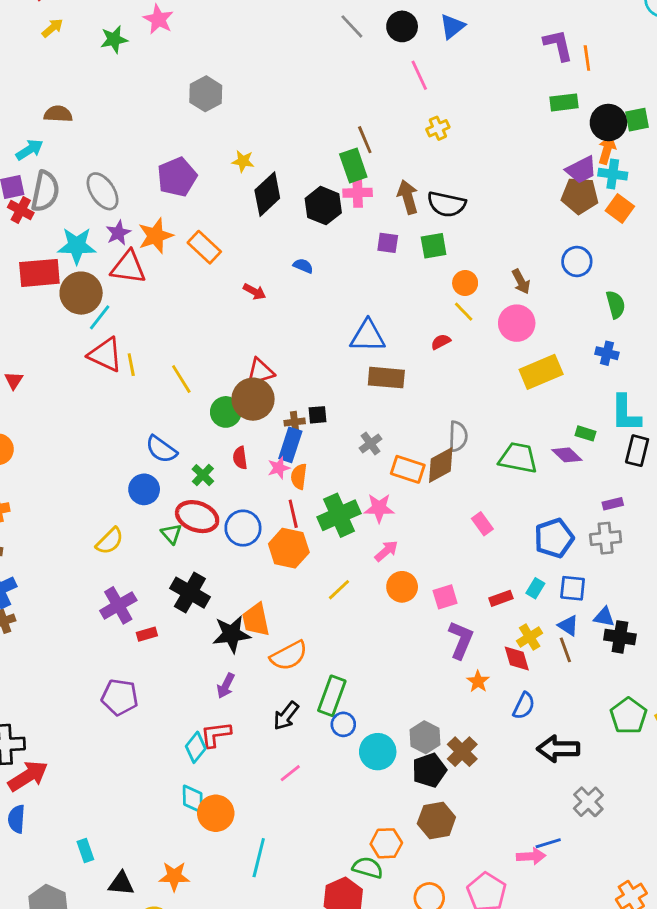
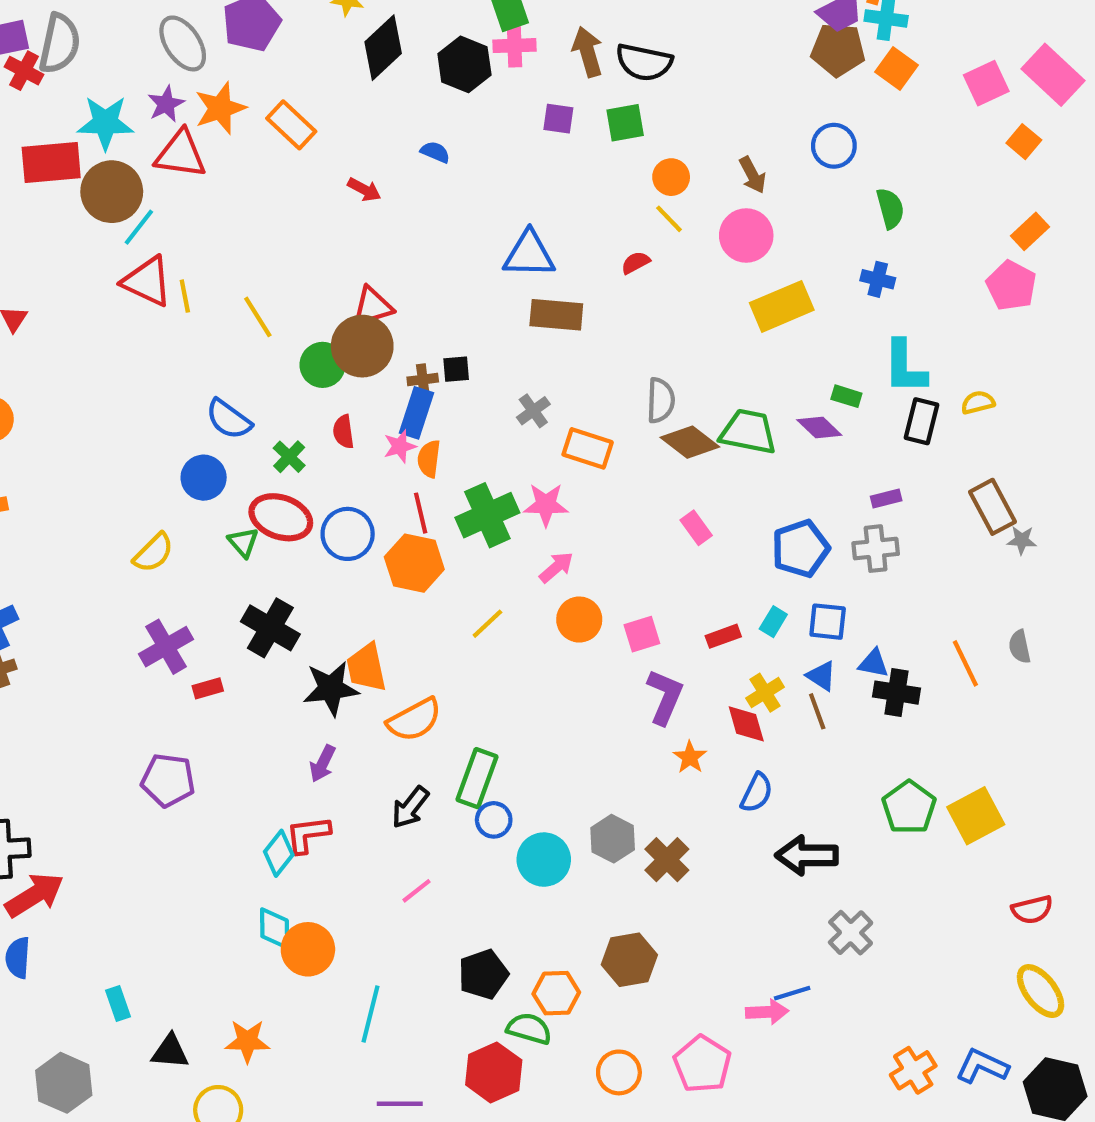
gray ellipse: (103, 191) -> (183, 43), moved
brown diamond: (441, 465) -> (690, 442), moved, turned 66
black pentagon: (429, 770) -> (483, 974), moved

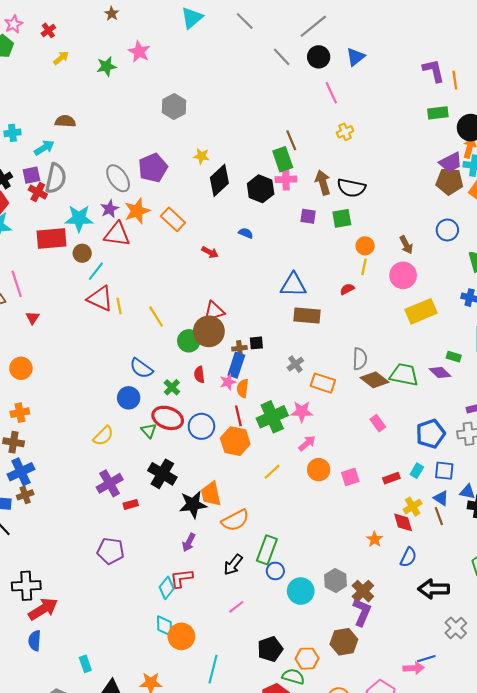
brown circle: (112, 192) -> (82, 253), size x0.6
yellow line: (669, 219) -> (364, 267), turned 56
purple L-shape: (665, 697) -> (362, 612), moved

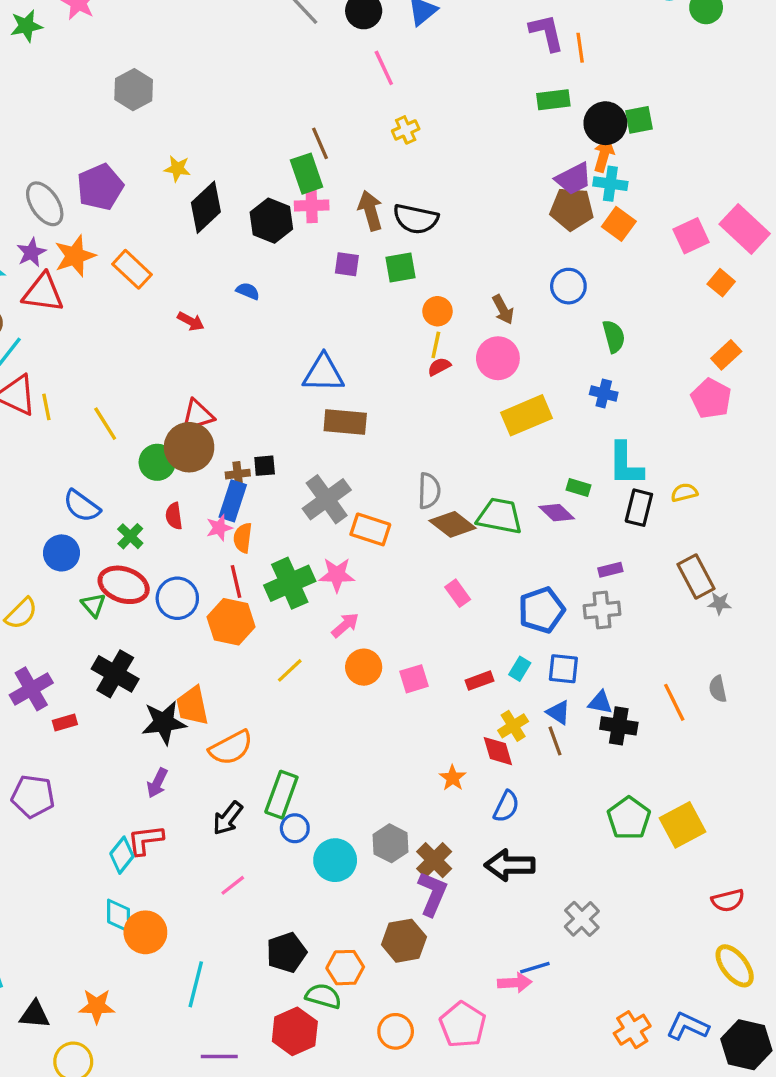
red semicircle: (347, 289) -> (439, 367), moved
gray cross: (295, 364) -> (327, 499), size x1.8
black arrow: (434, 589) -> (510, 865), moved

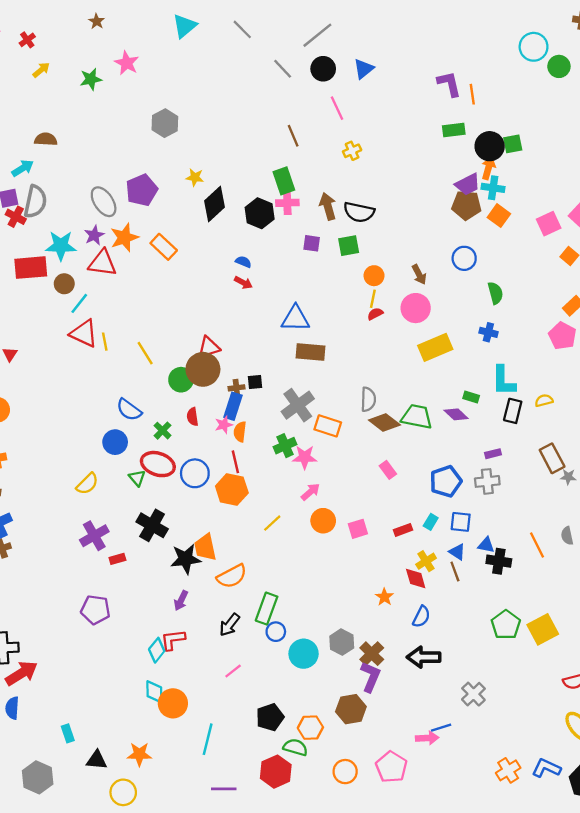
brown line: (320, 143) -> (293, 136), moved
red arrow: (191, 321) -> (243, 283), moved
green cross: (290, 583) -> (285, 446), moved, size x0.7

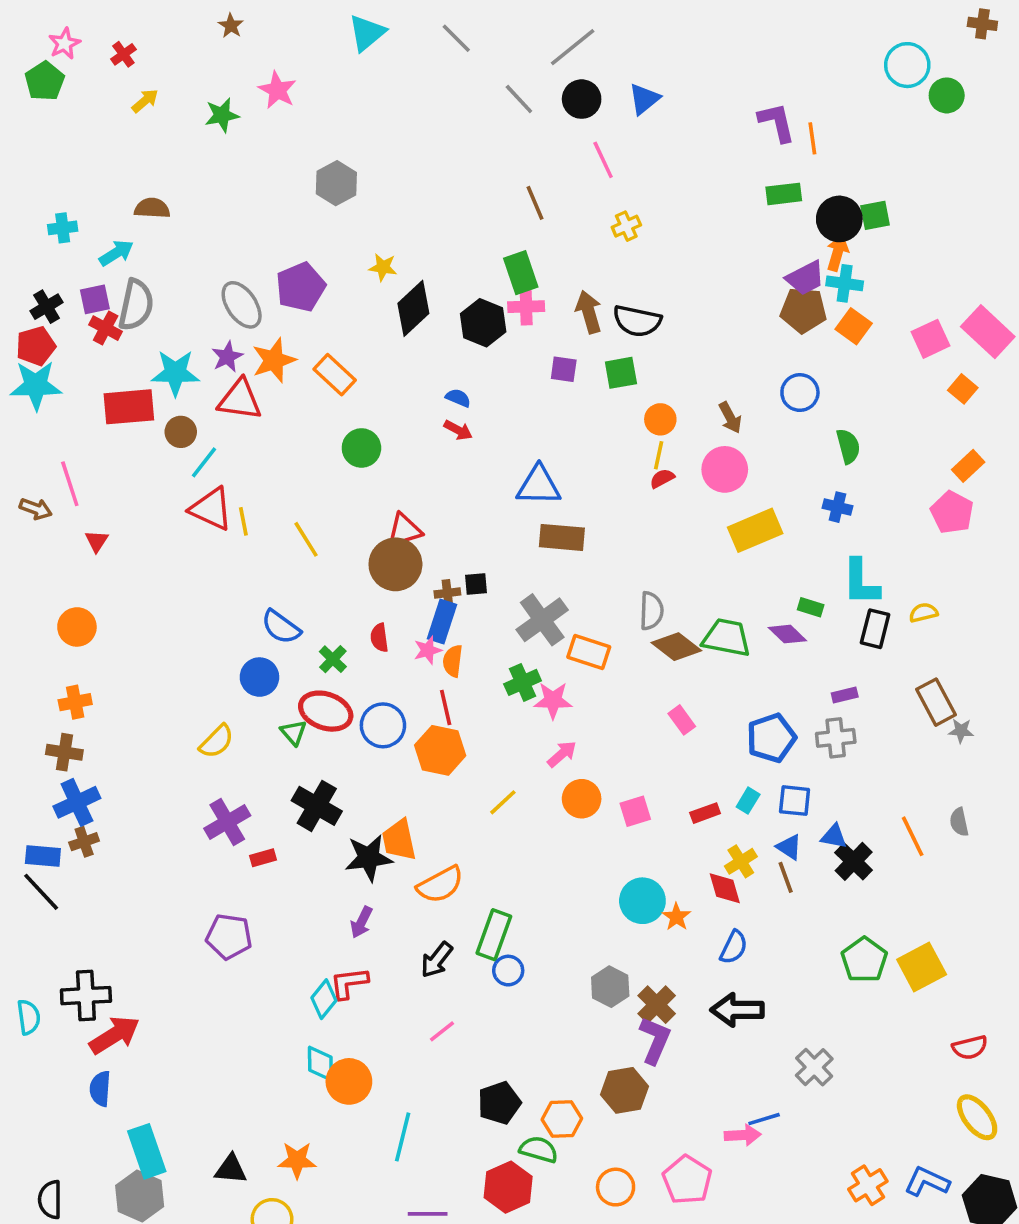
green circle: (181, 380) -> (361, 448), moved
black cross: (499, 561) -> (854, 861), turned 35
cyan circle: (304, 654) -> (642, 901), moved
cyan rectangle: (68, 733) -> (147, 1151), moved, size x1.8

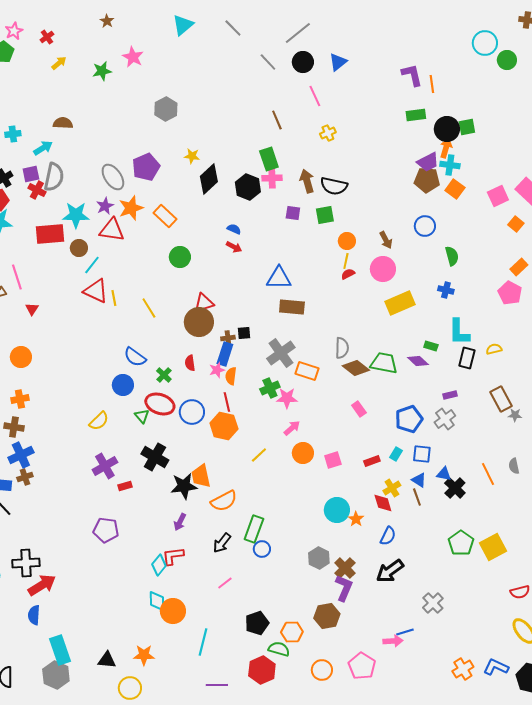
gray cross: (836, 738) -> (445, 419), turned -30
black arrow: (737, 1010) -> (390, 571), turned -36

